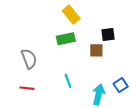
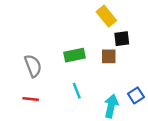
yellow rectangle: (71, 15) -> (106, 16), moved
green rectangle: (66, 39) -> (74, 55), moved

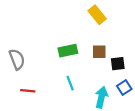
black square: (122, 39) -> (118, 64), moved
gray semicircle: (33, 66) -> (17, 59), moved

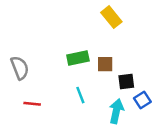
brown square: (99, 52) -> (105, 64), moved
black square: (118, 64) -> (126, 81), moved

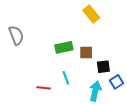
gray semicircle: (20, 68) -> (16, 35), moved
red line: (32, 104) -> (44, 88), moved

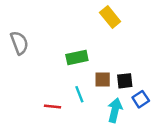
brown square: (86, 53) -> (103, 80), moved

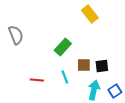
green rectangle: (77, 57) -> (63, 47), turned -36
blue square: (141, 99) -> (115, 91), moved
red line: (52, 107) -> (37, 80), moved

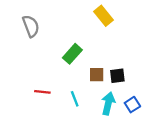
gray semicircle: (16, 35) -> (31, 26), moved
cyan line: (65, 77) -> (75, 99), moved

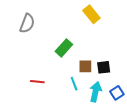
gray semicircle: (31, 26) -> (27, 23), turned 42
cyan line: (75, 99) -> (74, 84), moved

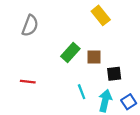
brown square: (85, 66) -> (94, 57), moved
red line: (37, 82) -> (28, 82), moved

